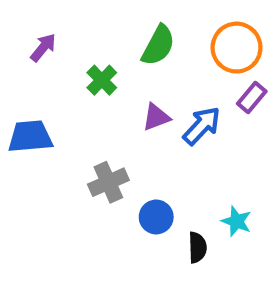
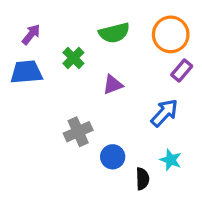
green semicircle: (158, 45) -> (114, 33), turned 48
blue arrow: (202, 126) -> (164, 113), moved
blue trapezoid: (30, 137) -> (26, 72), moved

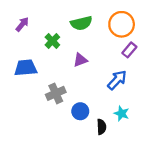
blue trapezoid: (26, 72) -> (26, 68), moved

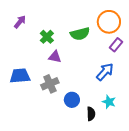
green semicircle: (81, 23) -> (80, 34), moved
purple triangle: (80, 60) -> (55, 57), moved, turned 32
blue trapezoid: (26, 68) -> (20, 76), moved

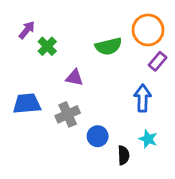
green cross: (47, 37) -> (47, 46), moved
blue arrow: (105, 72) -> (143, 98), turned -42

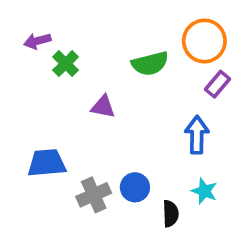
purple arrow: (27, 30) -> (37, 41), turned -144
blue trapezoid: (27, 104) -> (47, 163), moved
gray cross: (68, 114) -> (94, 195), moved

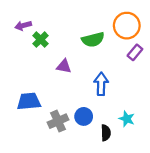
blue arrow: (197, 135) -> (101, 84), moved

